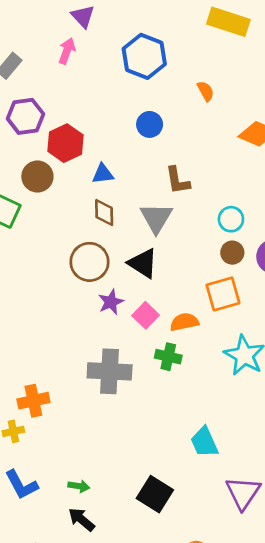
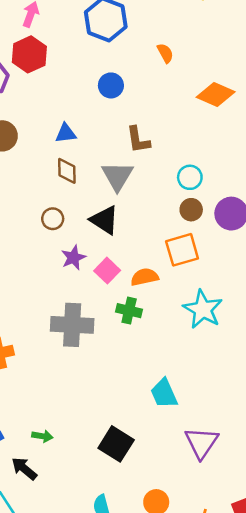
red hexagon: (65, 143) -> (29, 54), moved
brown circle: (89, 262) -> (53, 219), size x0.6
black arrow: (81, 520) -> (24, 468), moved

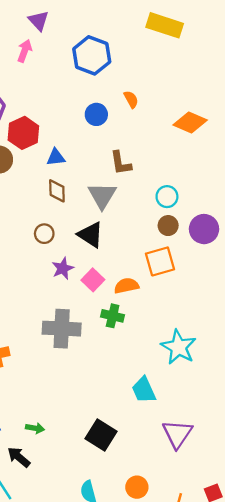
orange semicircle: (165, 53) -> (131, 99), moved
red hexagon: (29, 54) -> (23, 133), moved
cyan star: (203, 309) -> (179, 347), moved

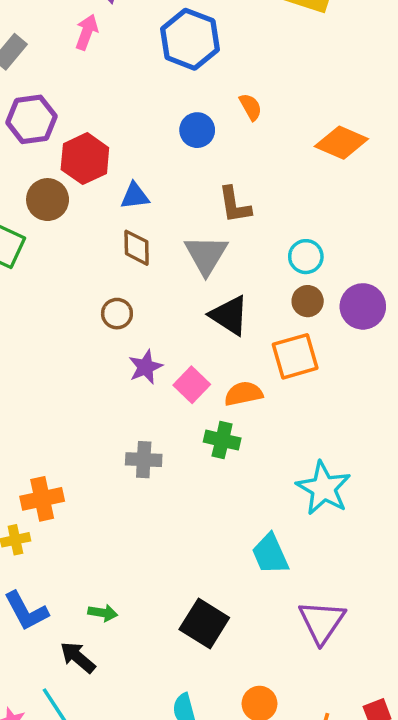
black triangle: (91, 235) -> (229, 315), moved
gray cross: (62, 329) -> (144, 460), size x0.6

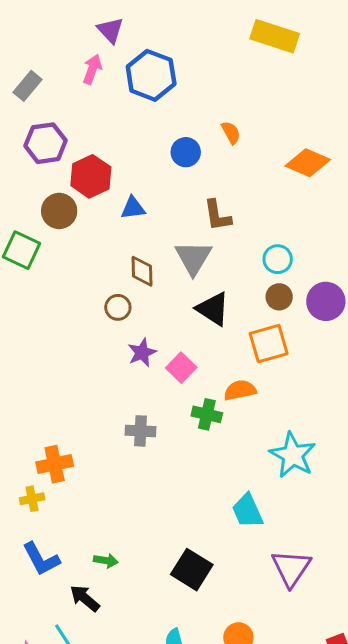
blue hexagon: (190, 39) -> (151, 75), moved
brown diamond: (137, 248) -> (142, 271), moved
orange semicircle: (243, 394) -> (240, 390), moved

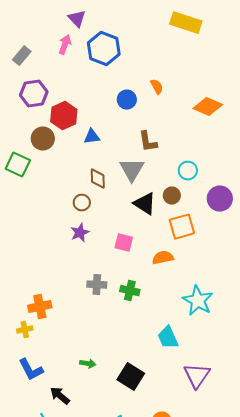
brown circle: (279, 297) -> (172, 196), moved
purple star: (142, 353) -> (80, 233), moved
pink square: (181, 368) -> (124, 243), turned -30
green cross: (207, 414) -> (130, 291), moved
green arrow: (106, 561) -> (88, 364), moved

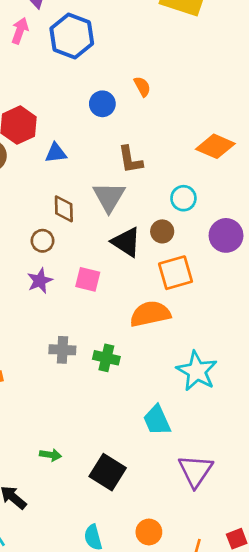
orange diamond: (208, 107) -> (215, 146), moved
pink square: (124, 243) -> (88, 279), moved
orange semicircle: (163, 258) -> (150, 314), size x1.4

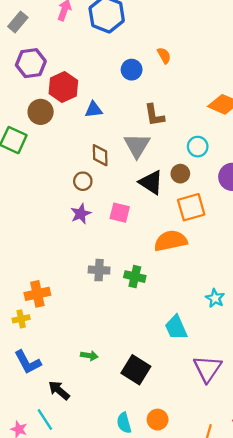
cyan star: (197, 371) -> (215, 298), moved, size x0.6
orange circle: (149, 532) -> (158, 420), moved

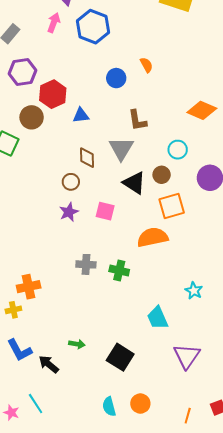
black arrow: (59, 390) -> (49, 364), moved

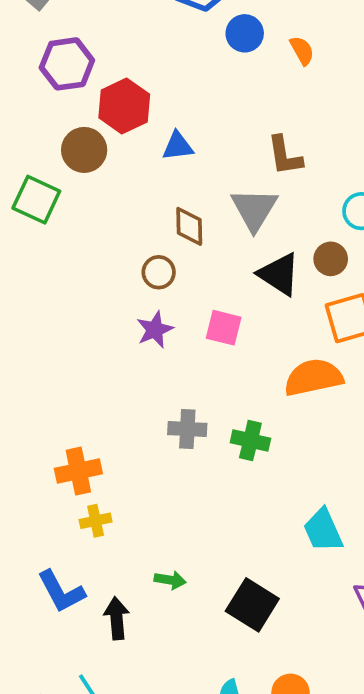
blue circle: (116, 78) -> (245, 33), moved
yellow cross: (13, 310) -> (96, 521), moved
black arrow: (49, 364) -> (117, 618), turned 45

